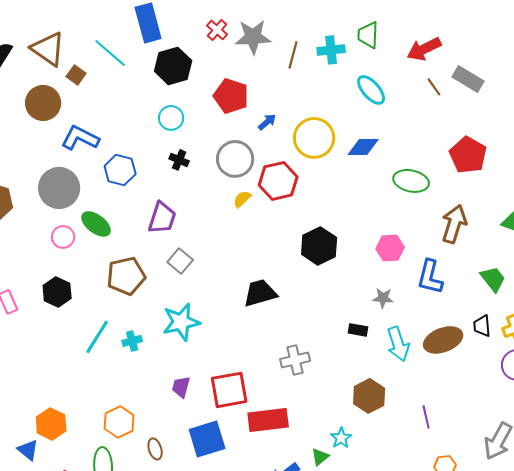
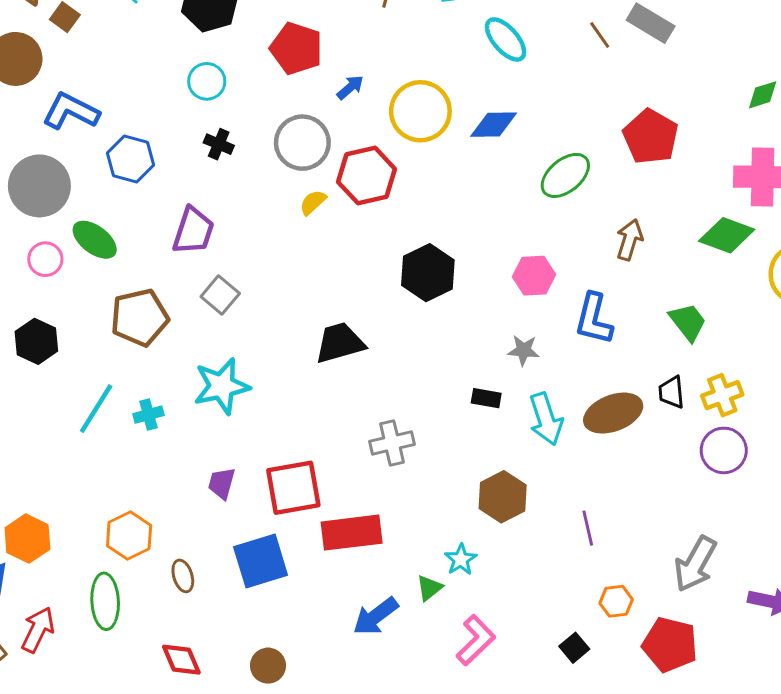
green ellipse: (411, 181) -> (565, 175), turned -52
brown arrow: (454, 224) -> (630, 240), size x0.7

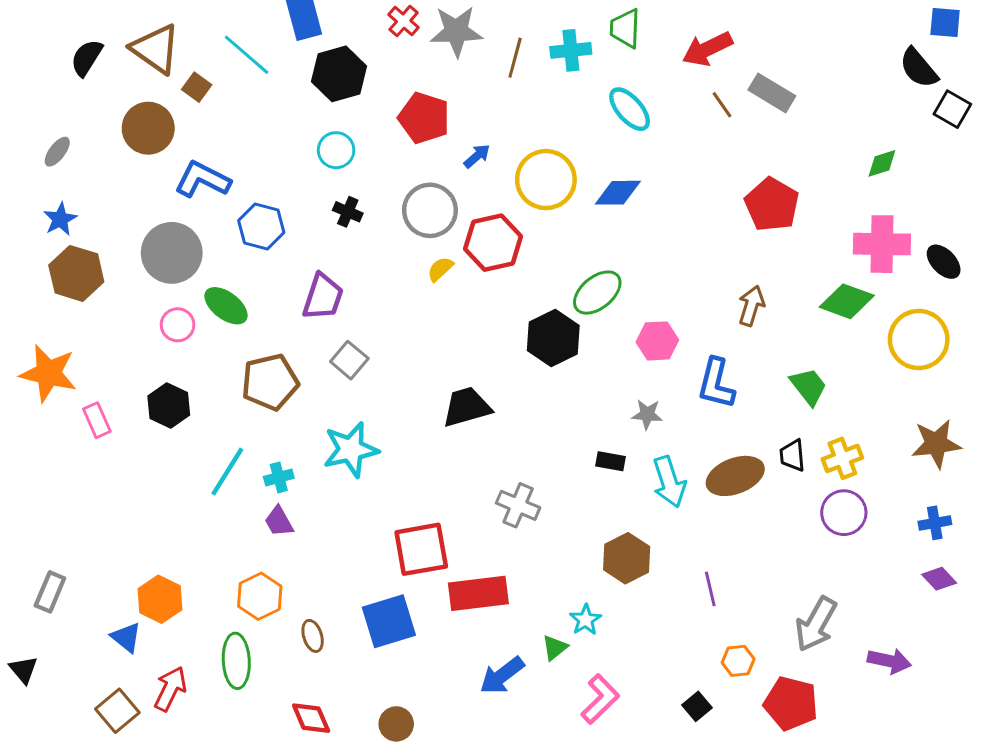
green ellipse: (565, 175) -> (597, 293), moved
gray cross: (392, 443) -> (518, 505), turned 36
purple trapezoid: (222, 483) -> (279, 521), moved, turned -44

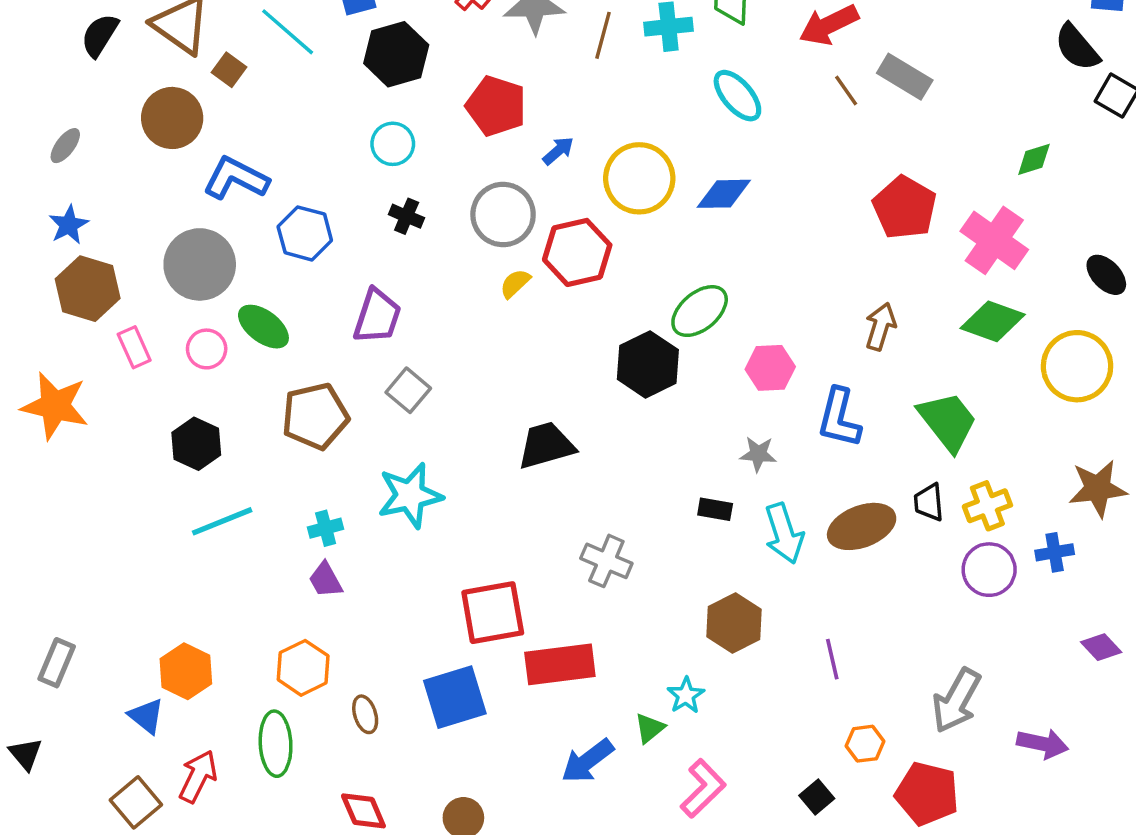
pink cross: (882, 244) -> (994, 240), moved, turned 34
green trapezoid: (809, 386) -> (948, 421), size x1.4
pink rectangle: (97, 420) -> (134, 347), moved
cyan line: (227, 472) -> (222, 521), moved, turned 36
blue cross: (935, 523) -> (1055, 552), moved

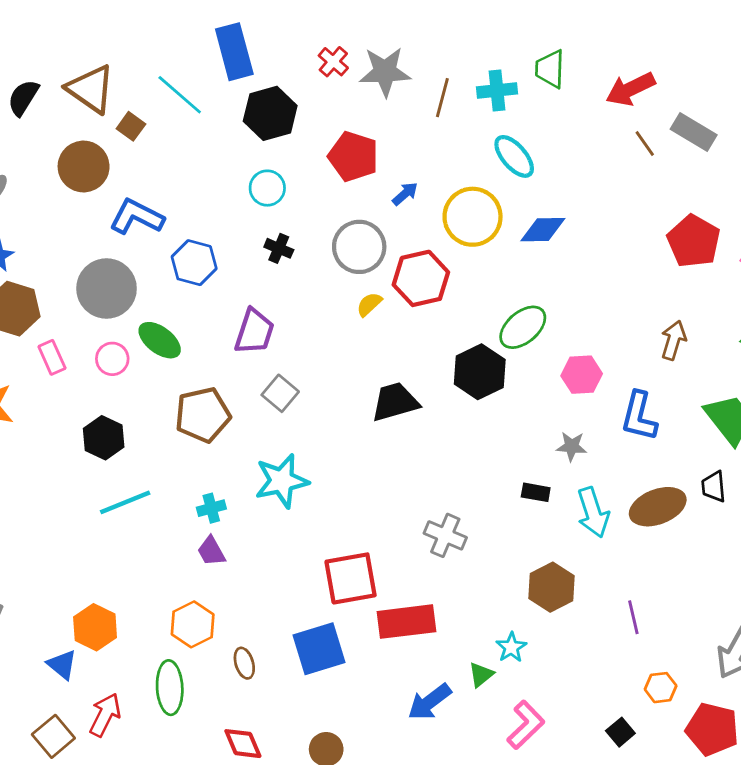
cyan ellipse: (737, 96) -> (514, 156), moved
black trapezoid: (546, 445) -> (395, 402), moved

